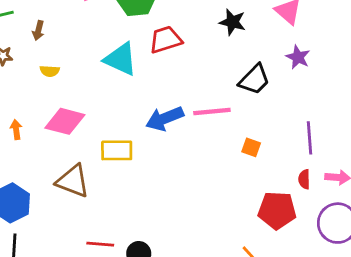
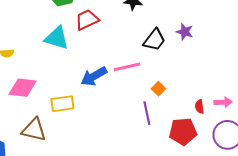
purple star: (298, 57) -> (185, 32), moved
purple line: (310, 138) -> (147, 113), moved
orange square: (251, 147) -> (158, 89), turned 32

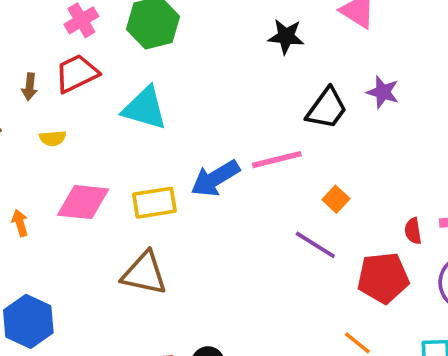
red trapezoid: (87, 20) -> (77, 73), moved
yellow rectangle: (62, 104) -> (154, 203), moved
purple line: (147, 113) -> (315, 245), turned -45
brown triangle: (34, 130) -> (144, 273), moved

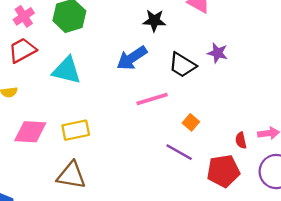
black trapezoid: (327, 108) -> (182, 65), turned 88
blue arrow: (215, 178) -> (132, 58), moved

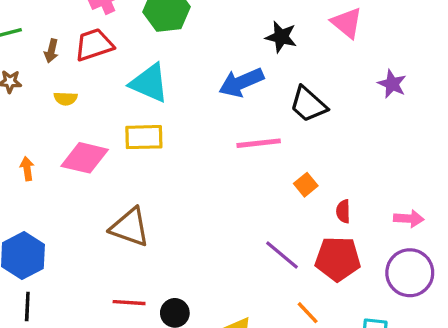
purple star: (218, 53) -> (392, 84), moved
yellow rectangle: (76, 130) -> (144, 137), moved
red semicircle: (241, 140) -> (343, 211), moved
purple line: (179, 152) -> (282, 255), moved

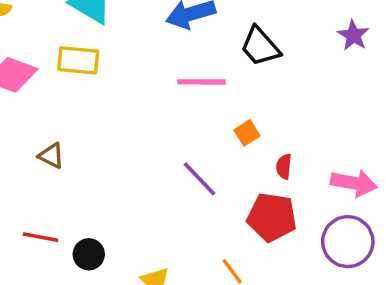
pink arrow: (409, 219) -> (354, 183), size x1.4
brown triangle: (130, 227) -> (51, 156), size x0.6
purple line: (282, 255) -> (199, 179), moved

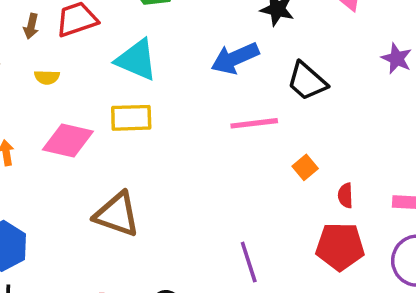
brown triangle: (51, 156) -> (117, 214), size x1.8
purple line: (199, 179) -> (249, 262), moved, turned 33

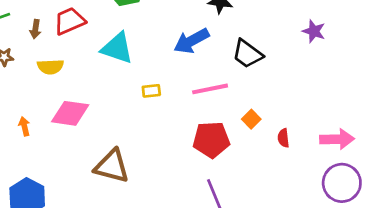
yellow semicircle: (47, 77) -> (50, 67), size x1.4
yellow rectangle: (131, 118) -> (151, 91), moved, size x0.6
red pentagon: (340, 246) -> (211, 140), moved

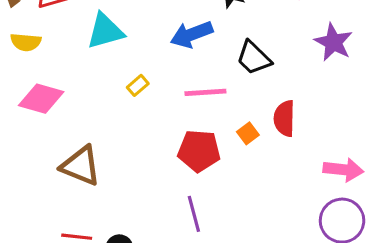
purple star: (314, 31) -> (333, 42), size x1.4
cyan triangle: (117, 48) -> (105, 31), turned -42
yellow rectangle: (151, 91) -> (138, 85), turned -42
red semicircle: (283, 138) -> (284, 118), moved, size x1.6

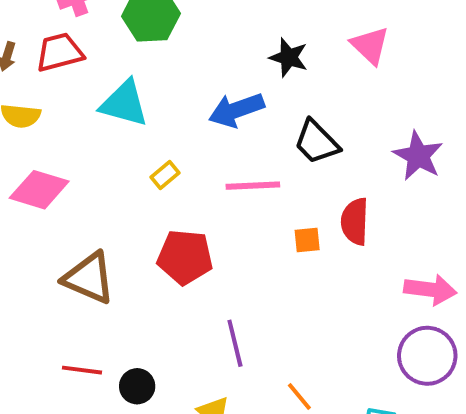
cyan triangle: (105, 31) -> (124, 103), turned 30
purple star: (333, 42) -> (418, 156), moved
orange square: (248, 133) -> (307, 240), turned 30
red pentagon: (199, 151) -> (185, 257), moved

